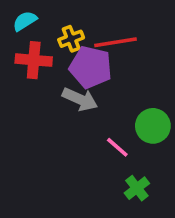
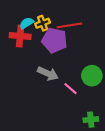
cyan semicircle: (25, 21) -> (27, 23), moved
gray arrow: (80, 99) -> (48, 74), moved
green cross: (137, 188) -> (91, 120), moved, turned 32

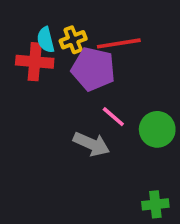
cyan semicircle: (27, 23) -> (46, 40), turned -72
gray arrow: (48, 74) -> (91, 144), moved
pink line: (70, 89) -> (113, 117), moved

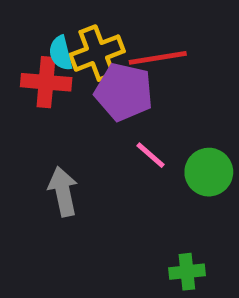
yellow cross: (73, 40) -> (97, 53), size x1.5
gray arrow: (91, 144) -> (63, 192), moved, turned -126
green cross: (155, 204) -> (187, 272), moved

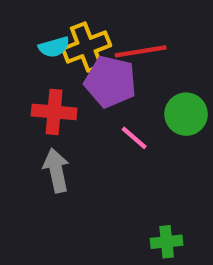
cyan semicircle: (61, 53) -> (54, 47), turned -92
red cross: (46, 82) -> (54, 112), moved
green circle: (209, 172) -> (186, 114), moved

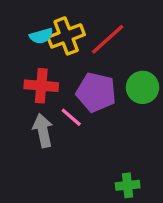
red line: (141, 51) -> (108, 39), turned -33
purple pentagon: (110, 82) -> (96, 92), moved
pink line: (134, 138) -> (71, 117), moved

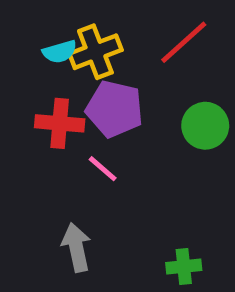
red line: (108, 39) -> (184, 42), moved
purple pentagon: (96, 92) -> (115, 109), moved
gray arrow: (43, 131) -> (76, 247), moved

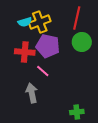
red line: (184, 42) -> (77, 18), turned -35
green circle: (205, 126) -> (82, 42), moved
gray arrow: (76, 247) -> (32, 93), moved

